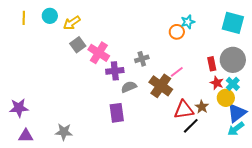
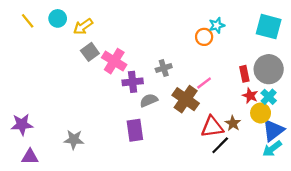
yellow line: (24, 18) -> (28, 21), turned -40
gray star: (64, 132) -> (74, 140), moved

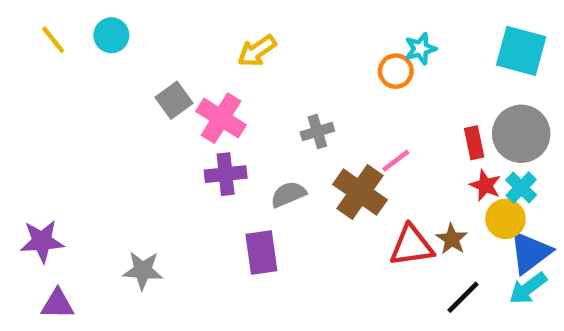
yellow arrow: (83, 27) -> (257, 51), moved
purple cross: (133, 82) -> (226, 174), moved
black line: (220, 145) -> (463, 297), moved

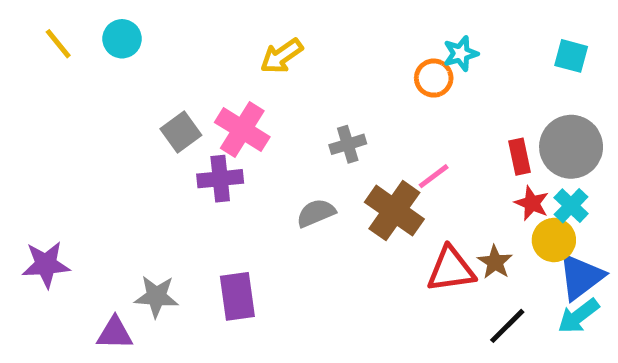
cyan square: (521, 51) -> (571, 56), size x0.6
gray square: (174, 100) -> (181, 132), moved
purple cross: (226, 174) -> (220, 179), moved
purple rectangle: (261, 252) -> (237, 296), moved
purple triangle: (58, 304) -> (115, 333), moved

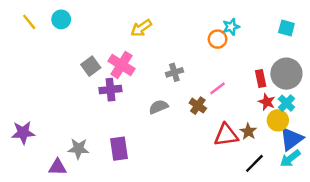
brown cross: (394, 211) -> (198, 106), size x0.6

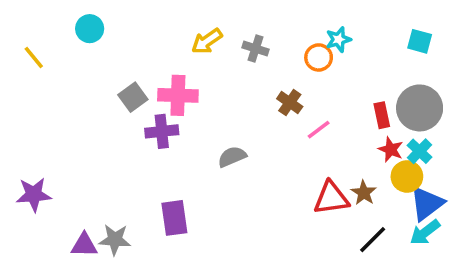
yellow line: (29, 22) -> (34, 57), moved
pink cross: (122, 65) -> (178, 95), turned -30
gray cross: (174, 72) -> (255, 48), moved, turned 35
brown cross: (198, 106) -> (290, 103), moved
gray star: (78, 149) -> (115, 240), moved

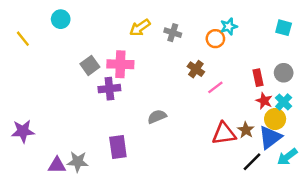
gray circle: (420, 108) -> (284, 73), size x0.6
gray semicircle: (232, 157) -> (157, 117), moved
blue triangle: (427, 204) -> (270, 137), moved

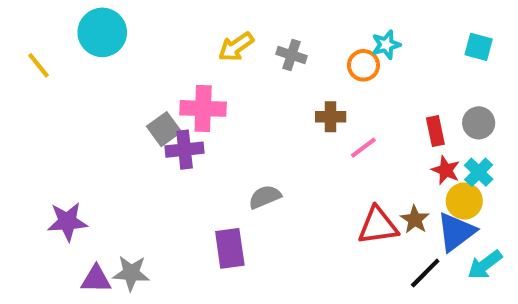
cyan circle: (61, 19) -> (102, 32), size x1.5
gray square: (90, 65) -> (164, 129), moved
brown cross: (196, 69) -> (331, 117), turned -35
purple star: (23, 131) -> (67, 222), moved
purple rectangle: (118, 147) -> (230, 248), moved

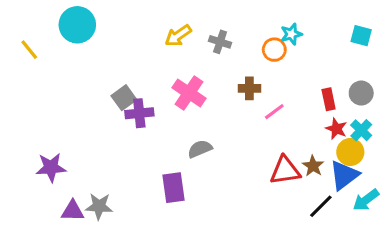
pink cross: (203, 108) -> (189, 93), moved, turned 32

